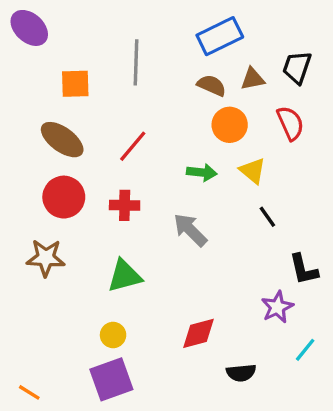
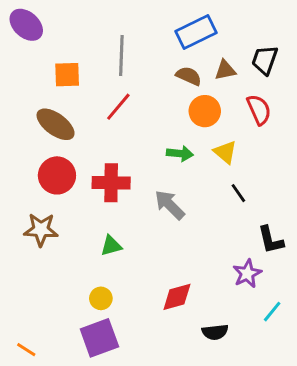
red line: (133, 146) -> (118, 107), moved
red cross: (125, 205) -> (111, 183), size x1.4
green triangle: (125, 276) -> (111, 246), size x0.7

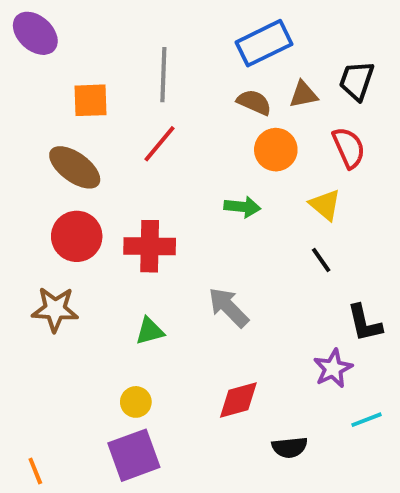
yellow triangle: (225, 152) -> (325, 205), moved
gray arrow: (170, 205) -> (228, 307), moved
cyan line: (272, 312) -> (366, 420), turned 30
orange line: (26, 350) -> (35, 471), turned 36

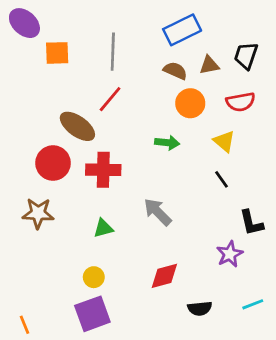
orange square: (90, 100) -> (57, 53), moved
red semicircle: (349, 148) -> (241, 102), turned 104
brown ellipse: (75, 167) -> (77, 126), moved
cyan line: (366, 420) -> (253, 304), moved

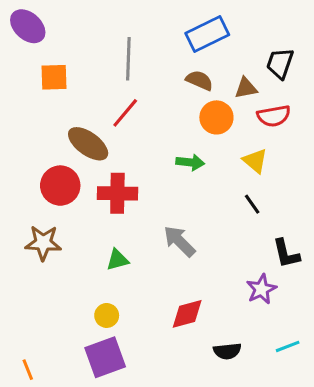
orange square: (57, 53) -> (54, 77), moved
brown triangle: (209, 65) -> (246, 88), moved

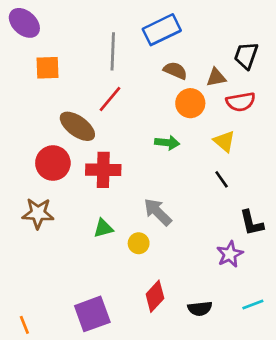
blue rectangle: (207, 34) -> (162, 30), moved
red diamond: (187, 314) -> (155, 296), moved, turned -32
yellow circle: (107, 315) -> (139, 243), moved

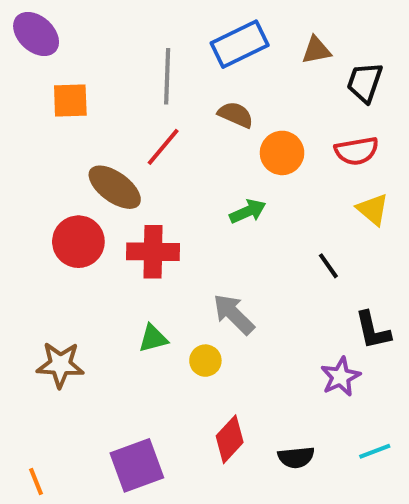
brown semicircle: (175, 71) -> (236, 115), moved
brown triangle: (216, 77) -> (316, 50), moved
yellow triangle: (224, 141) -> (373, 209), moved
green arrow: (167, 143) -> (248, 211), turned -30
brown star: (38, 213) -> (60, 365), moved

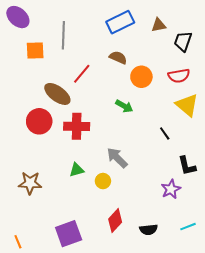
gray line: (167, 76) -> (63, 35), moved
yellow triangle: (373, 209) -> (187, 105), size x1.4
green arrow: (248, 211) -> (124, 106), turned 54

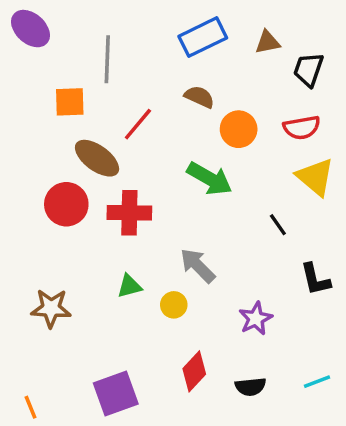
orange square: (35, 50) -> (70, 102), moved
green arrow: (124, 106) -> (210, 179), size x1.5
purple star: (171, 189) -> (256, 319), moved

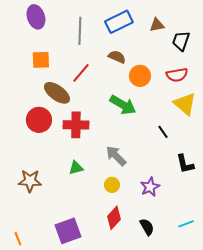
purple ellipse: (30, 29) -> (36, 17), moved, turned 30
gray line: (107, 59) -> (80, 31), moved
yellow circle: (174, 305) -> (112, 185), moved
black semicircle: (251, 387) -> (147, 227), turned -114

